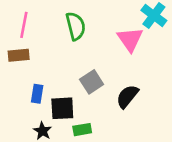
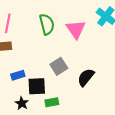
pink triangle: (130, 39) -> (76, 29), moved
blue rectangle: (37, 94) -> (18, 75), turned 64

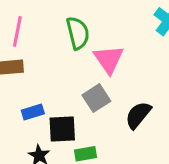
pink triangle: (76, 29) -> (109, 59), moved

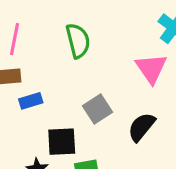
pink triangle: (109, 59) -> (151, 68), moved
blue rectangle: (33, 112) -> (31, 101), moved

